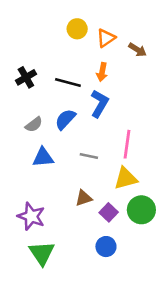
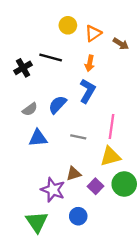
black line: (68, 83) -> (51, 57), moved
purple star: (31, 216) -> (53, 190), moved
blue circle: (106, 247) -> (78, 216), moved

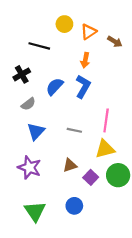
black line: (51, 57) -> (39, 46), moved
black cross: (23, 68) -> (22, 74), moved
blue semicircle: (58, 105) -> (55, 86), moved
blue triangle: (38, 138) -> (36, 131), turned -42
purple star: (53, 190) -> (29, 168), moved

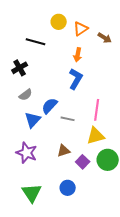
blue semicircle: (55, 86) -> (50, 106), moved

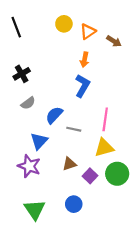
black line: (36, 42) -> (16, 27), moved, turned 54
blue triangle: (33, 120) -> (39, 141), moved

